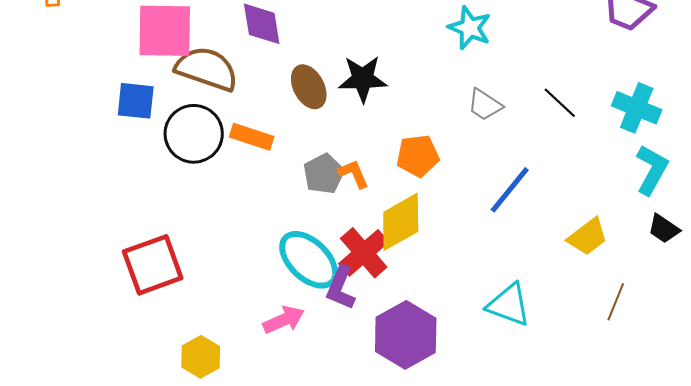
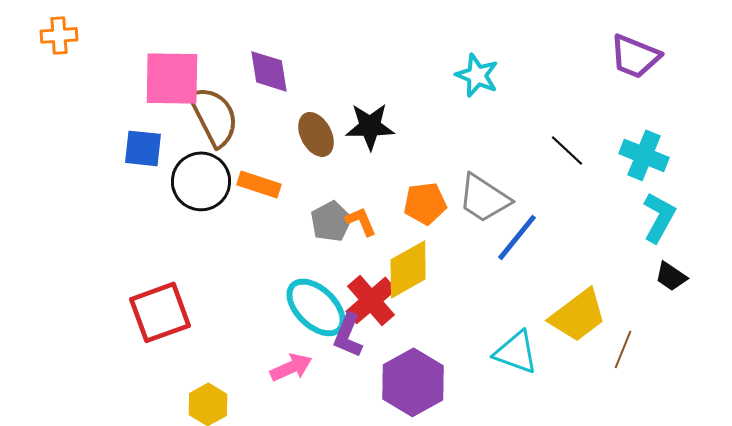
brown semicircle: (207, 69) -> (214, 116), turned 44
gray trapezoid: (485, 105) -> (484, 198), moved, size x1.5
yellow trapezoid: (588, 237) -> (578, 315), moved, size x1.4

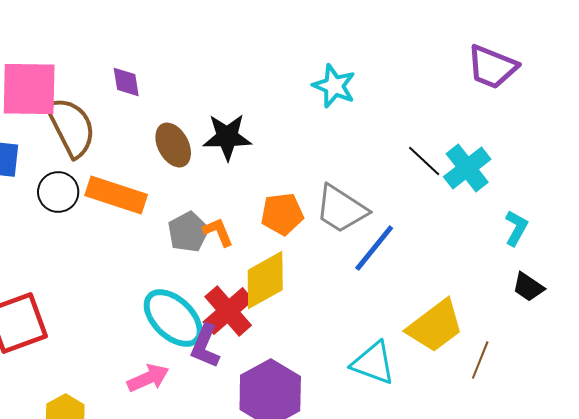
purple diamond: (269, 71) -> (126, 82), size x0.7
cyan cross: (644, 155) -> (467, 168), moved, turned 30
black circle: (201, 181) -> (58, 192), size x0.7
orange rectangle: (259, 184) -> (116, 195), size x1.4
cyan L-shape: (659, 217) -> (516, 228), size x0.7

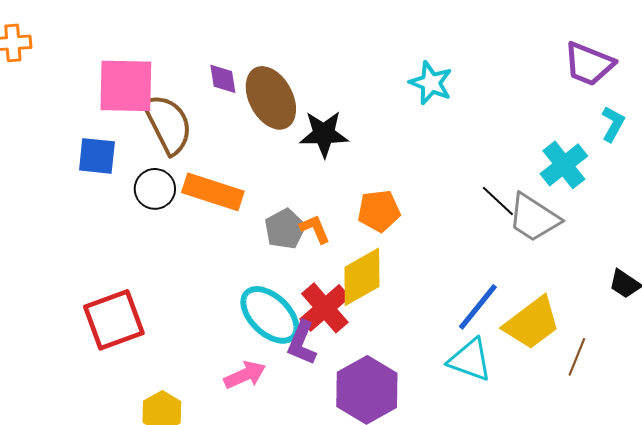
brown ellipse: (173, 145) -> (271, 98), moved, size x1.4
black line: (424, 161) -> (498, 201), moved
gray trapezoid: (341, 209) -> (534, 218), moved
cyan L-shape: (516, 228) -> (613, 124), moved
blue line: (374, 248) -> (478, 307), moved

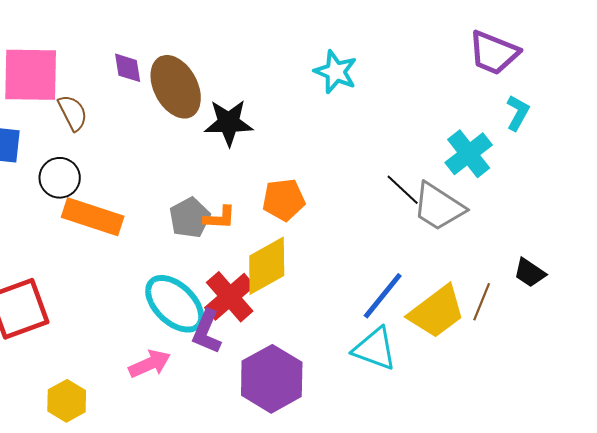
brown semicircle: (168, 124) -> (73, 113), size x0.6
orange rectangle: (213, 192) -> (93, 217), moved
orange L-shape: (315, 229) -> (220, 218), turned 116
brown line: (577, 357) -> (482, 302), moved

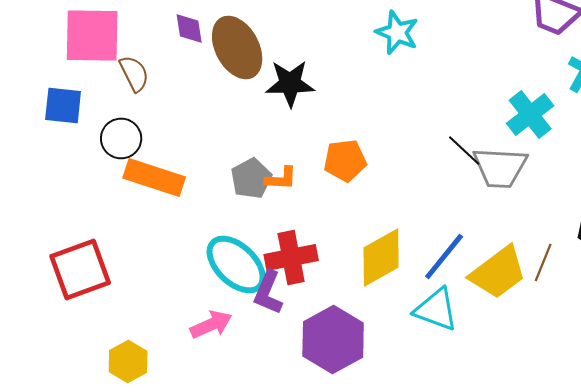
gray trapezoid: (439, 207) -> (500, 168), turned -30
yellow diamond: (267, 266) -> (381, 258), moved
red cross: (230, 297) -> (291, 258), turned 30

